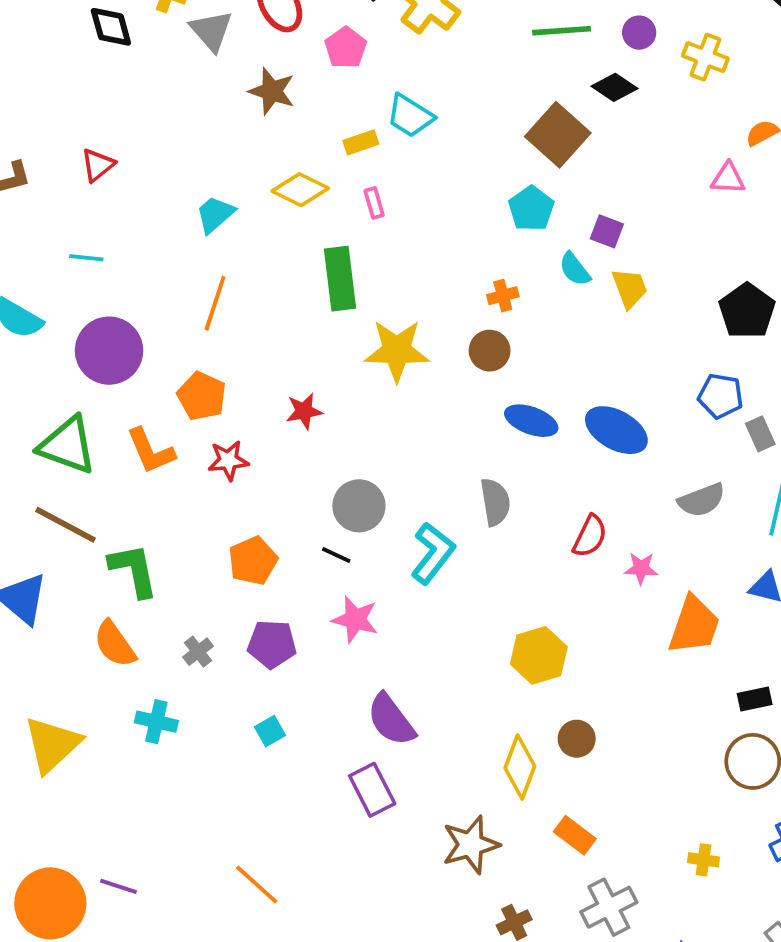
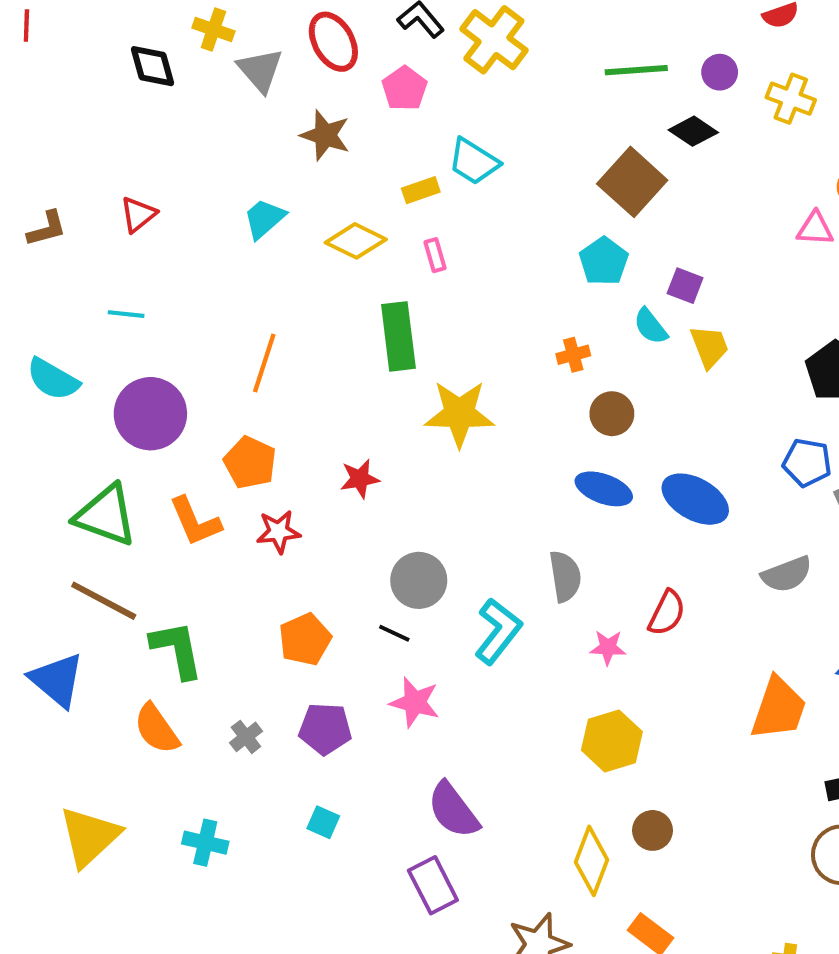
cyan trapezoid: (215, 214) -> (264, 219), moved
brown circle: (490, 351) -> (612, 414), moved
pink star: (641, 568) -> (608, 647), moved
cyan cross: (156, 722) -> (205, 843), moved
cyan square: (270, 731) -> (323, 822), turned -36

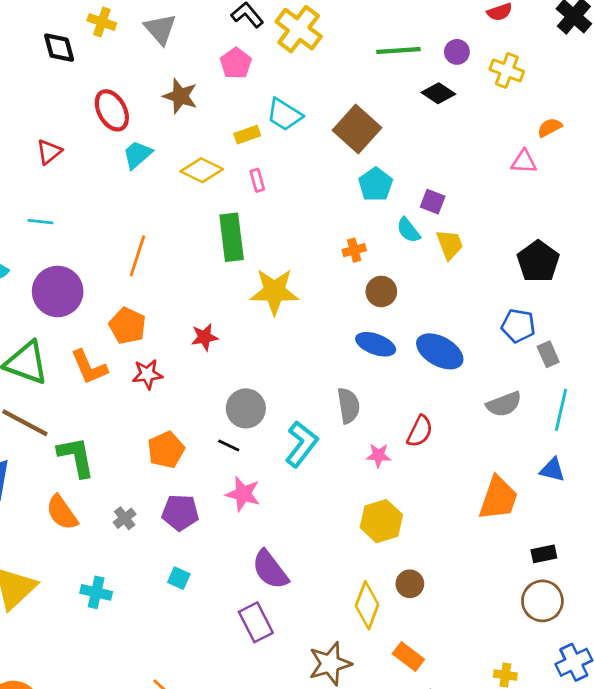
red ellipse: (333, 42) -> (112, 110), moved
gray triangle: (260, 70) -> (160, 29), moved
brown square: (632, 182) -> (357, 129), moved

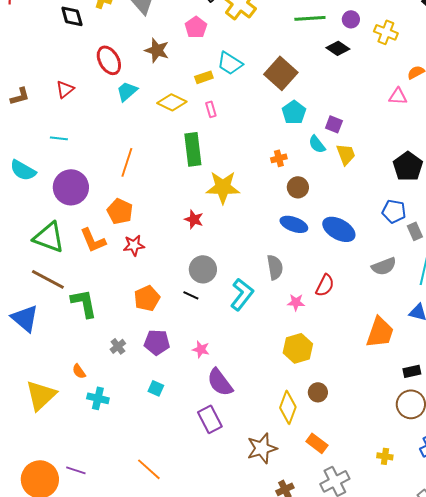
red star: (204, 337) -> (194, 219), moved, turned 30
pink star: (243, 494) -> (201, 349), moved, size x0.7
orange semicircle: (62, 513) -> (79, 371), moved, size x0.6

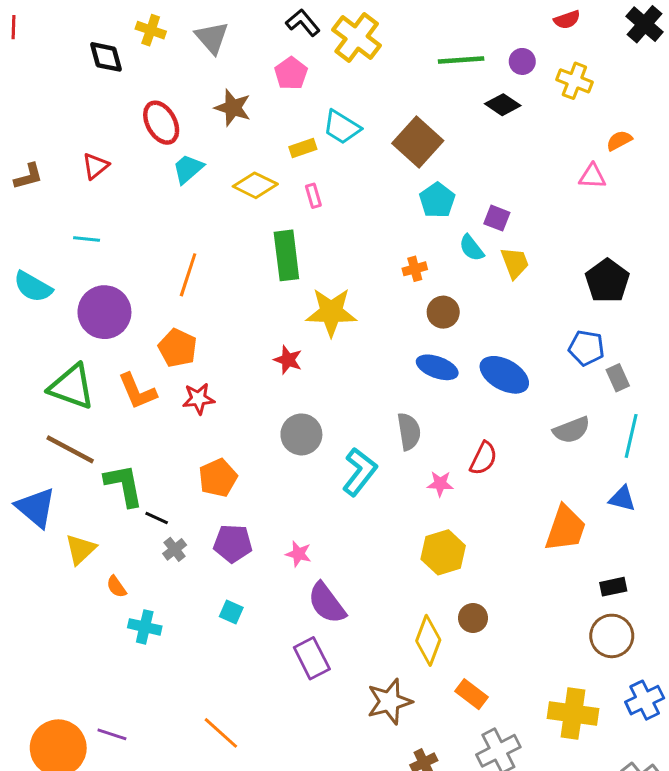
black line: (191, 295) -> (157, 518), moved
yellow triangle: (41, 395) -> (81, 549), moved, size x0.7
yellow cross: (385, 456) -> (573, 713), size x2.0

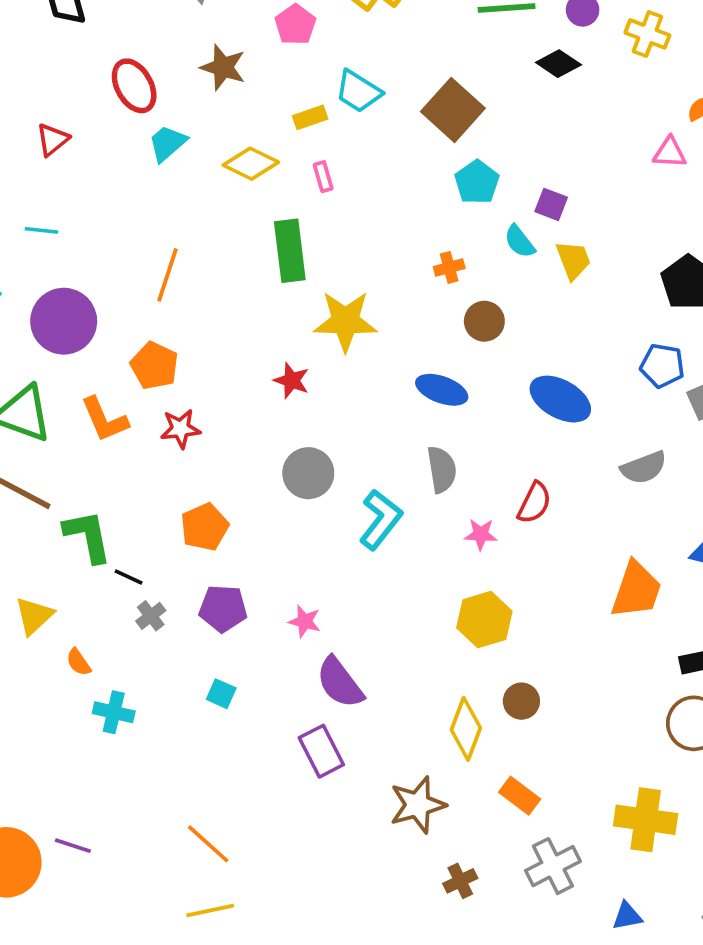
blue ellipse: (437, 367) -> (442, 390), moved

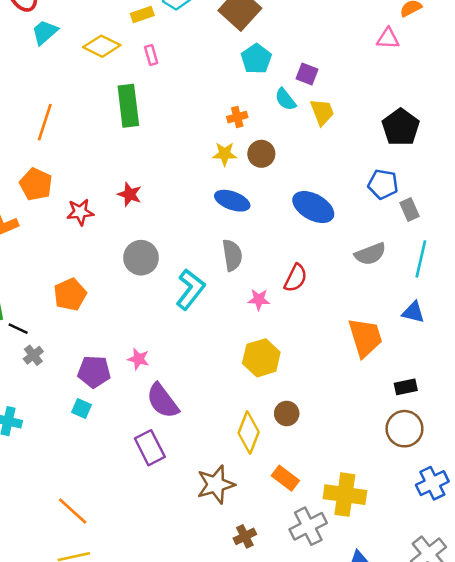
yellow star: (345, 321) -> (225, 154), moved, size x0.6
red star: (180, 429) -> (80, 212), moved
orange trapezoid: (636, 590) -> (365, 337), turned -36
purple pentagon: (223, 608) -> (94, 372), moved
yellow cross: (646, 820) -> (345, 495), moved

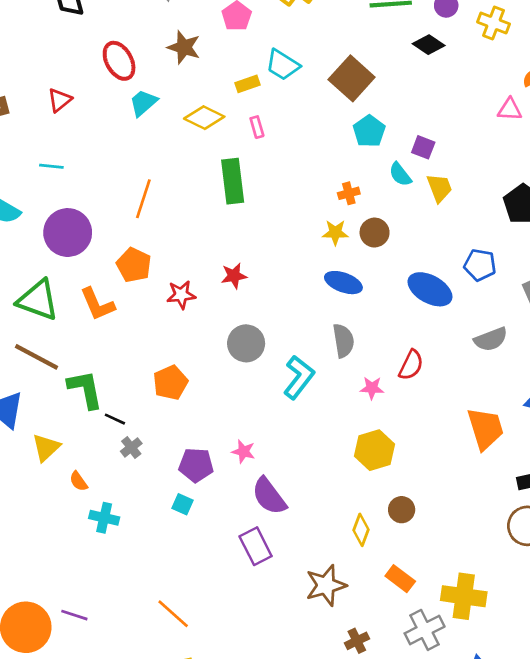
blue pentagon: (383, 184) -> (480, 265), moved
red star: (130, 194) -> (234, 276), turned -30
yellow diamond: (249, 432) -> (361, 530), size x0.7

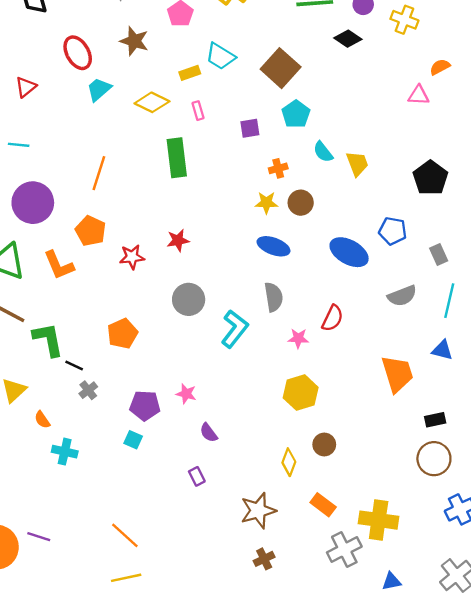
purple square: (423, 147) -> (250, 128), moved, turned -30
purple semicircle: (269, 496) -> (209, 433), size x0.6
purple rectangle: (256, 546) -> (197, 476), size x0.6
brown cross: (357, 641) -> (264, 559), moved

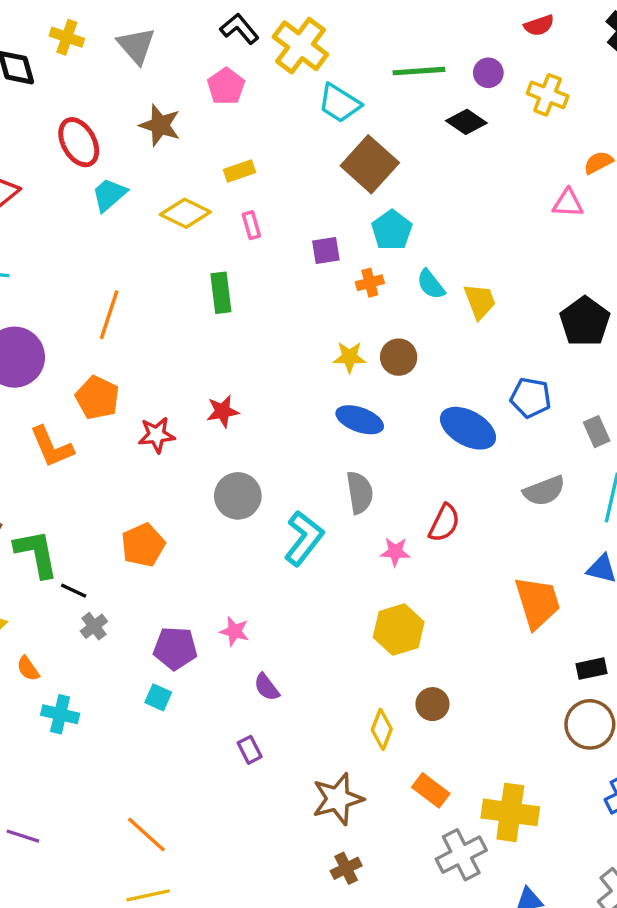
cyan trapezoid: (220, 56) -> (339, 103), moved
green rectangle: (177, 158) -> (221, 293), size x0.7
orange cross: (278, 168) -> (370, 283), moved

